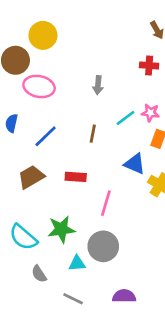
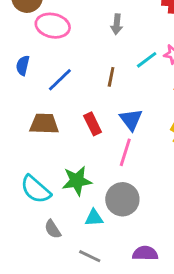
blue triangle: (135, 164) -> (131, 120), moved, turned 30
brown trapezoid: (31, 177) -> (44, 124), turned 32
red rectangle: (76, 177) -> (93, 124), turned 60

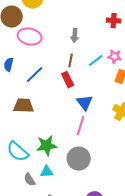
brown line: (111, 77) -> (71, 61), moved
red rectangle: (93, 124) -> (68, 80), moved
cyan triangle: (94, 218) -> (47, 172), moved

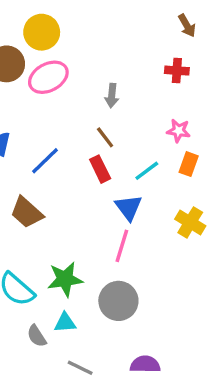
pink ellipse: (30, 37) -> (48, 77), moved, turned -40
brown line: (71, 61) -> (105, 137), turned -48
cyan line: (96, 61) -> (147, 171), moved
brown trapezoid: (24, 106) -> (27, 212), turned -140

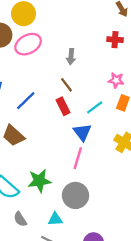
cyan triangle: (65, 323) -> (55, 219), moved

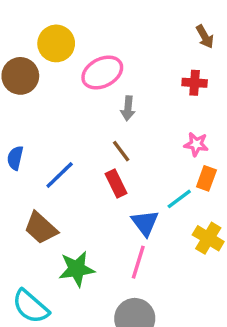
pink ellipse: (28, 44) -> (102, 73), moved
cyan line: (95, 107) -> (179, 199), moved
green star: (39, 181) -> (77, 269), moved

